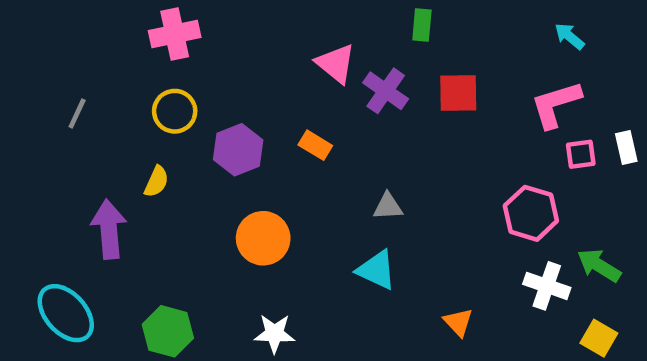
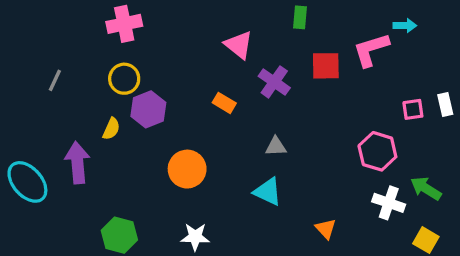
cyan arrow: (569, 36) -> (405, 26), turned 140
purple cross: (386, 91) -> (274, 82), moved
pink L-shape: (556, 104) -> (371, 50), moved
purple hexagon: (238, 150) -> (148, 109), moved
cyan ellipse: (66, 313) -> (27, 182), moved

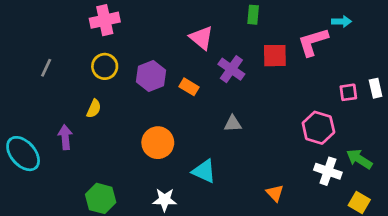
purple hexagon: (148, 109) -> (151, 76), moved
purple arrow: (77, 163) -> (65, 137), size x0.7
cyan triangle: (268, 192) -> (204, 171), moved

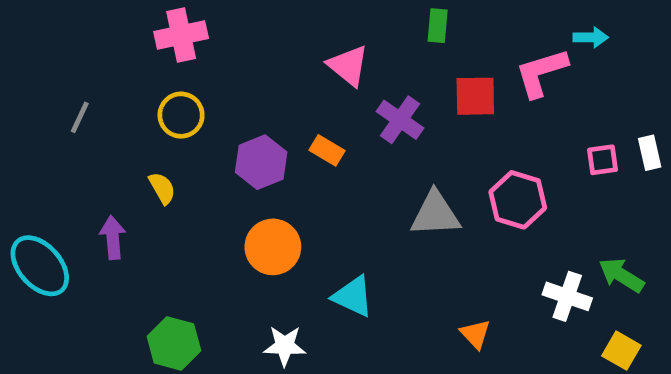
purple hexagon: (151, 76) -> (261, 162), moved
yellow semicircle: (94, 109) -> (162, 188), turned -54
gray triangle: (233, 124) -> (435, 214), moved, size x1.6
pink hexagon: (318, 128) -> (518, 200), moved

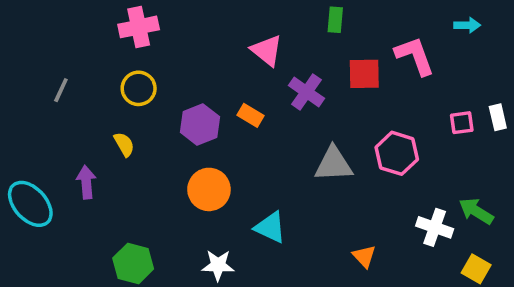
cyan arrow: (591, 37) -> (467, 25), moved
pink L-shape: (541, 73) -> (415, 56), turned 87

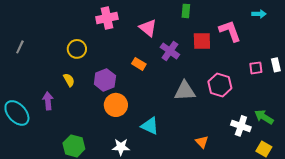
pink cross: (139, 27) -> (107, 18), moved
gray line: (61, 90) -> (20, 47), moved
purple hexagon: (200, 124) -> (105, 80), moved

